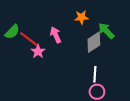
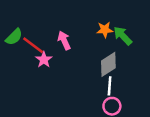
orange star: (81, 17) -> (105, 30), moved
gray diamond: (94, 42) -> (108, 64), moved

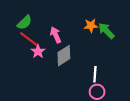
green semicircle: (14, 37) -> (25, 22), moved
gray diamond: (108, 64) -> (64, 56), moved

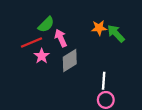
green semicircle: (25, 22) -> (46, 25), moved
red line: (29, 39) -> (32, 43), turned -60

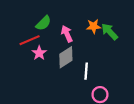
pink arrow: (61, 38) -> (67, 34), moved
white line: (104, 81) -> (86, 71), moved

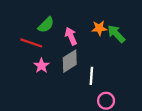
red line: (30, 40) -> (31, 43), turned 42
pink star: (39, 53) -> (41, 66), moved

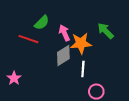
orange star: (99, 28) -> (81, 43), moved, size x1.5
pink star: (41, 66) -> (14, 78), moved

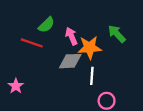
gray diamond: (63, 56) -> (70, 61), turned 30

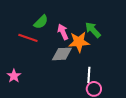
green arrow: (117, 34) -> (93, 30), moved
white line: (92, 76) -> (89, 75), moved

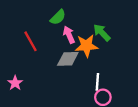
green semicircle: (41, 22) -> (58, 17), moved
red line: (28, 38) -> (31, 41), turned 42

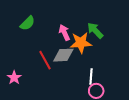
green semicircle: (58, 17) -> (28, 23), moved
red line: (31, 41) -> (45, 60), moved

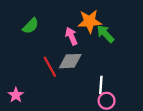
orange star: (81, 43) -> (90, 21), moved
pink star: (14, 78) -> (16, 95), moved

